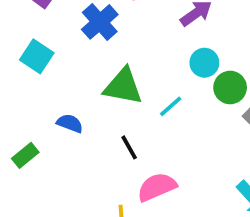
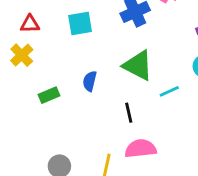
cyan square: (37, 56) -> (80, 23), turned 30
blue semicircle: (70, 123) -> (90, 81), turned -114

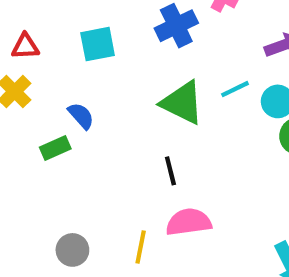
blue semicircle: (90, 81) -> (81, 116), moved, turned 126
cyan line: (169, 91) -> (235, 89), moved

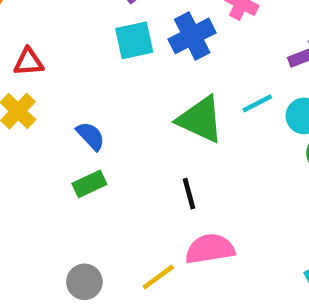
cyan square: (98, 44) -> (134, 40), moved
green rectangle: (55, 148) -> (89, 184), moved
yellow line: (141, 247) -> (158, 277), turned 44

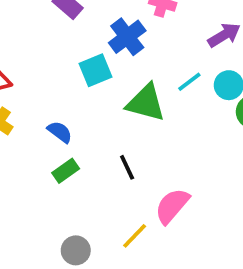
cyan square: (134, 40) -> (96, 70), moved
black line: (189, 194) -> (127, 167), moved
pink semicircle: (210, 249) -> (172, 206), turned -30

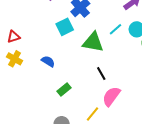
black line: (127, 167) -> (101, 73), moved
green rectangle: (66, 171) -> (64, 90), moved

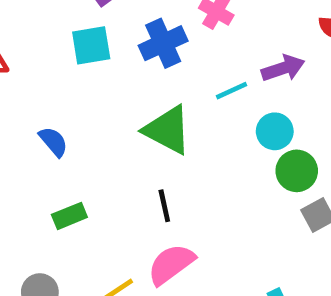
cyan square: (65, 27) -> (91, 45), moved
cyan line: (115, 29) -> (231, 91), moved

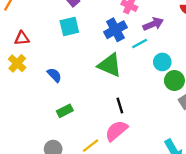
blue cross: (163, 43) -> (115, 30), moved
purple arrow: (283, 68) -> (153, 24), moved
black line: (164, 206) -> (120, 106), moved

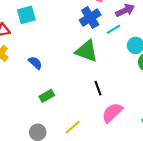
cyan square: (69, 27) -> (26, 15), moved
pink semicircle: (116, 131) -> (112, 113), moved

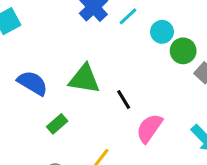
green triangle: (87, 51) -> (84, 79), moved
blue semicircle: (35, 63) -> (32, 83), size x1.5

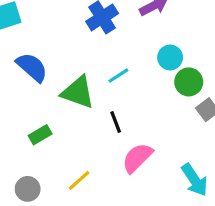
cyan line: (128, 16) -> (118, 76), moved
blue semicircle: (32, 83) -> (32, 67), moved

